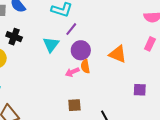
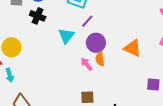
black cross: (14, 37) -> (38, 16), moved
pink arrow: (72, 72) -> (87, 64), turned 72

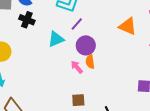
cyan triangle: (66, 36) -> (56, 39), turned 30
orange triangle: (133, 48) -> (128, 26), moved

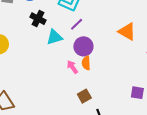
black cross: (27, 20) -> (38, 19), moved
brown square: (78, 100) -> (84, 96), moved, turned -32

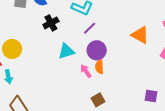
black cross: (38, 19) -> (51, 23), turned 35
cyan triangle: (55, 37) -> (66, 51), moved

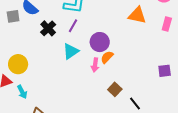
purple line: (90, 28) -> (73, 26), moved
orange semicircle: (99, 67) -> (107, 57), turned 64
pink arrow: (86, 71) -> (95, 65), turned -120

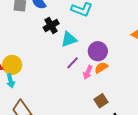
purple line: (73, 26) -> (73, 63), moved
cyan triangle: (71, 51) -> (69, 39), moved
yellow circle: (18, 64) -> (12, 65), moved

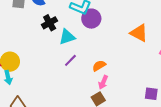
purple circle: (98, 51) -> (91, 19), moved
pink arrow: (88, 72) -> (103, 82), moved

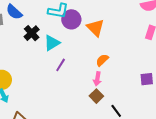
orange triangle: (139, 33) -> (95, 28), moved, turned 30
orange semicircle: (99, 66) -> (102, 60), moved

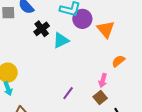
orange semicircle: (102, 60) -> (118, 61), moved
purple line: (61, 65) -> (68, 93), moved

